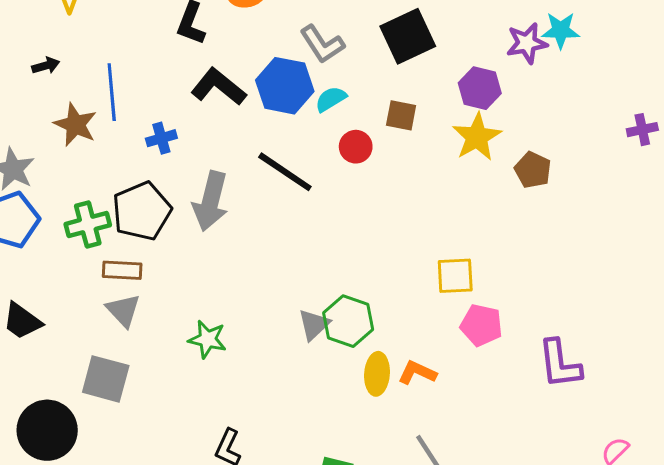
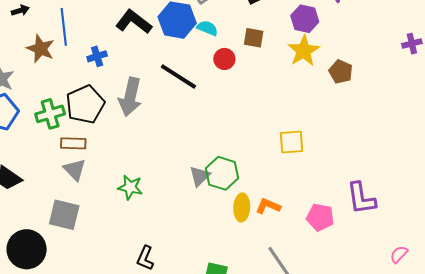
cyan semicircle: (331, 99) -> (207, 28), turned 55
pink pentagon: (481, 325) -> (320, 217), moved

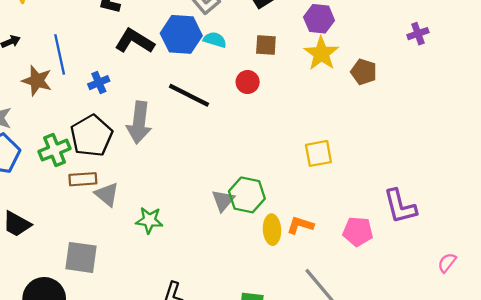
purple cross: (412, 44) -> (418, 34), moved
red circle: (224, 59) -> (248, 82), moved
gray triangle: (75, 170) -> (107, 194), moved

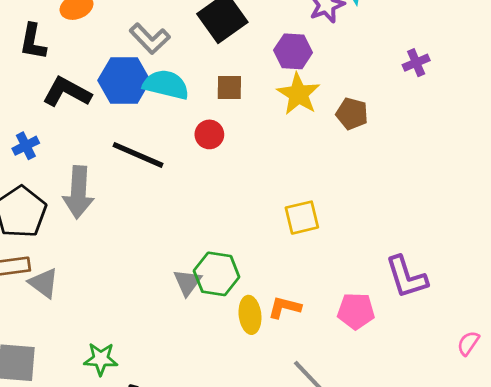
cyan semicircle: (215, 40) -> (166, 85), size x1.6
green star: (149, 220) -> (101, 359), moved

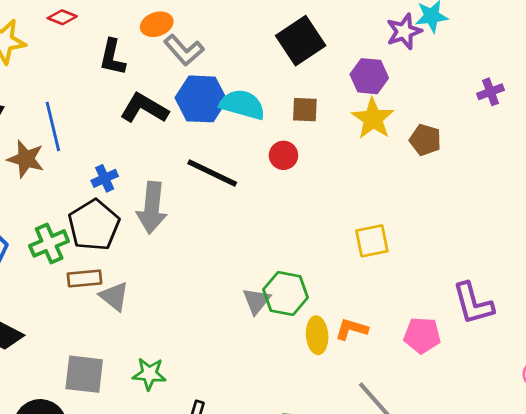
gray L-shape: (150, 39) -> (184, 50), moved
blue cross: (26, 146) -> (105, 178), moved
green star: (101, 359) -> (149, 374), moved

